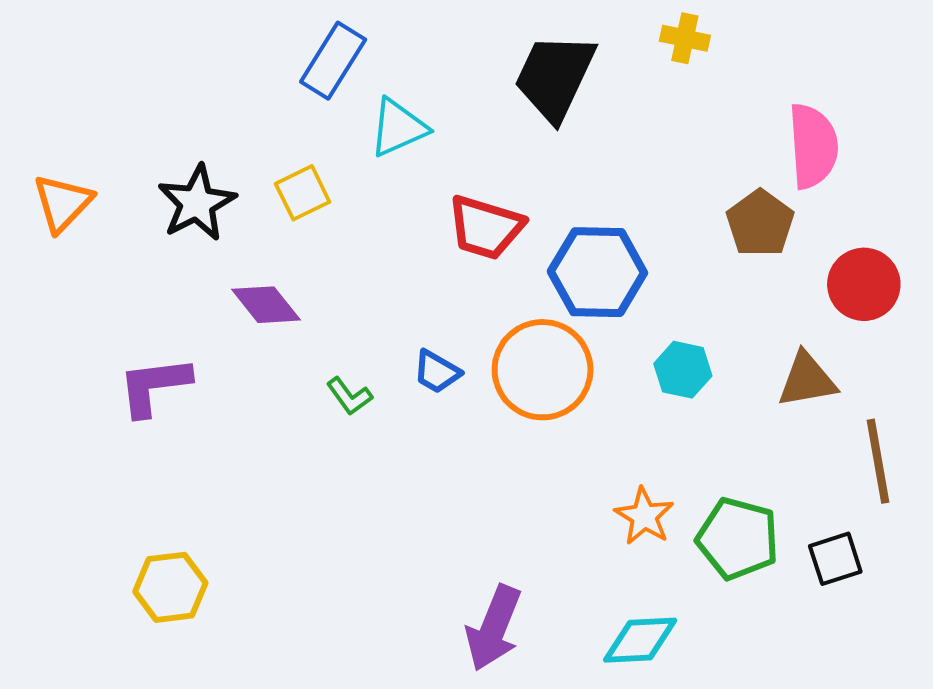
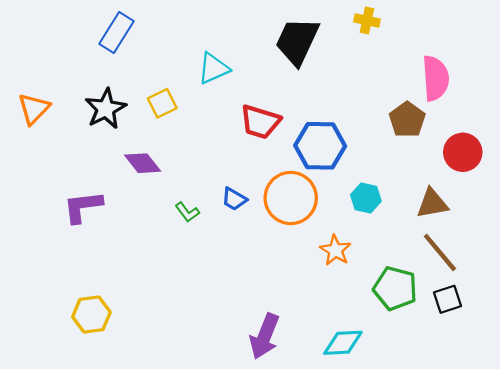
blue rectangle: (333, 61) -> (116, 32), moved
brown line: (878, 461) -> (440, 252), moved, turned -30
orange star: (644, 516) -> (335, 250), moved

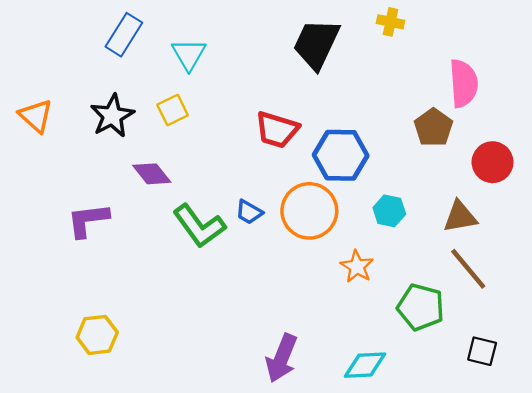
cyan triangle: (213, 68) -> (189, 54), moved, turned -36
orange triangle: (34, 109) -> (36, 116), turned -32
green L-shape: (187, 212) -> (199, 226), size x2.0
black square: (448, 299) -> (482, 351), moved, turned 32

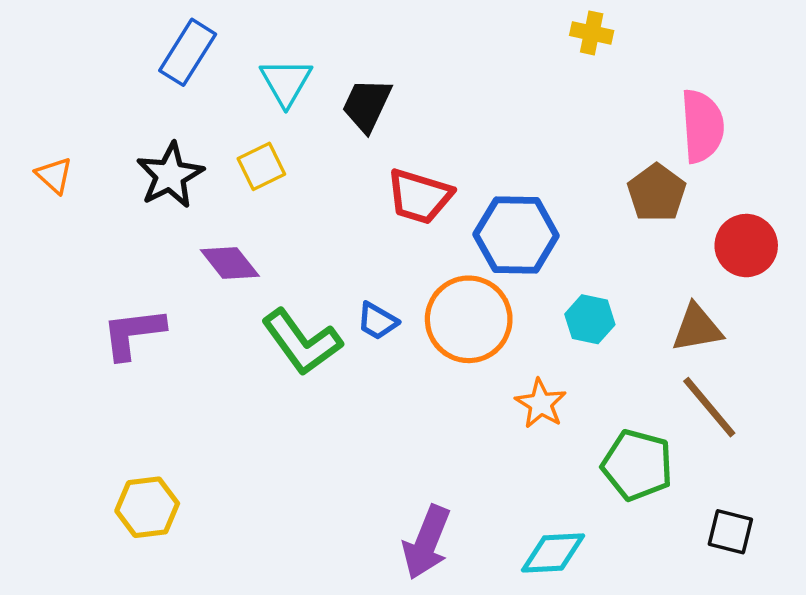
black trapezoid: (316, 44) -> (367, 105), moved, size x0.7
orange triangle: (36, 116) -> (54, 175), size x0.7

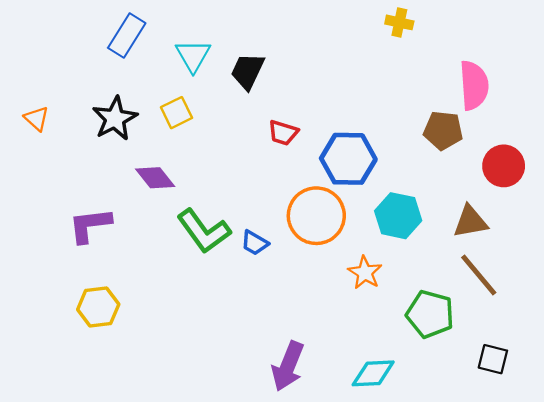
brown pentagon: (657, 193) -> (443, 130), turned -30
red trapezoid: (419, 196) -> (283, 133), size x0.7
cyan hexagon: (590, 319) -> (398, 216), size x1.4
blue trapezoid: (377, 321) -> (255, 243), moved
yellow hexagon: (147, 507) -> (98, 307), moved

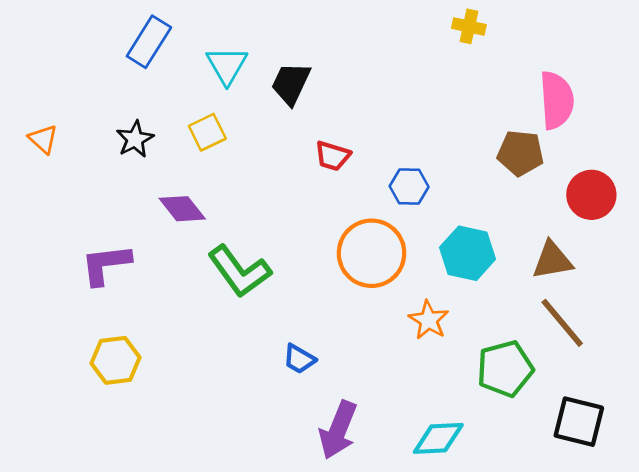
black star: (115, 119) -> (135, 139), size x0.7
blue hexagon: (348, 159) -> (409, 186), size x0.6
blue trapezoid: (255, 243) -> (299, 359), moved
green pentagon: (430, 314) -> (505, 369), turned -30
black square: (493, 359) -> (579, 422), size x1.4

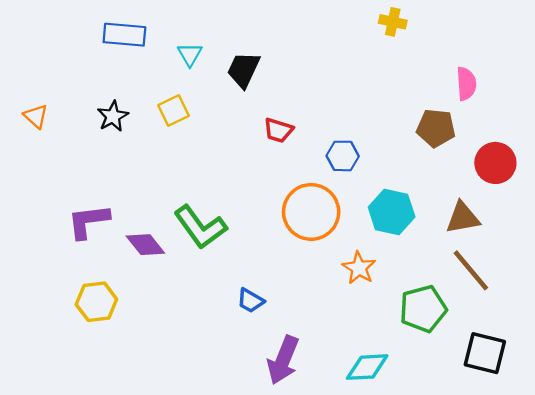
blue rectangle: (149, 42) -> (124, 35), turned 63
cyan triangle: (227, 65) -> (190, 54), size x0.7
pink semicircle: (557, 100) -> (466, 84), size x0.7
purple diamond: (182, 209) -> (145, 245), moved

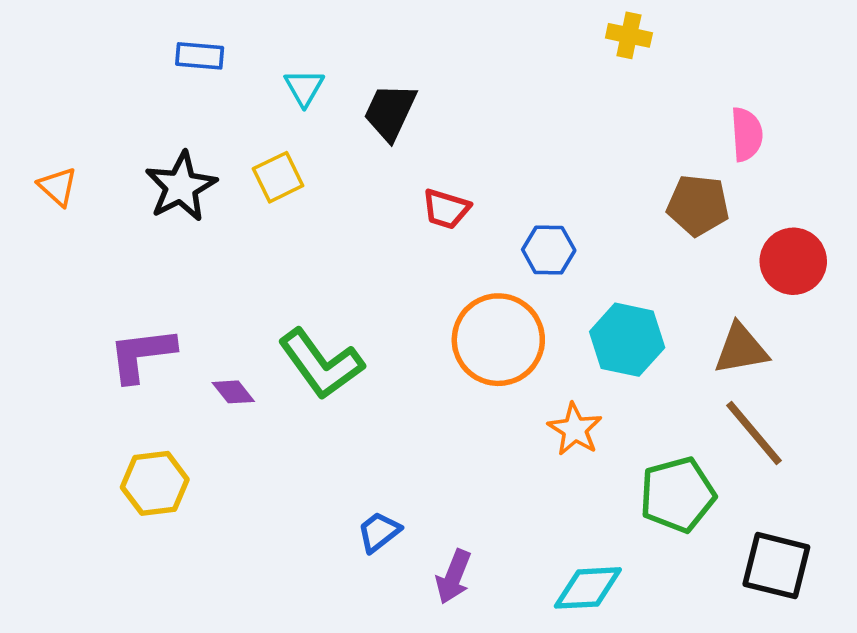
blue rectangle: (124, 35) -> (200, 56), size x0.7
black star: (113, 116) -> (181, 187), size x1.4
purple diamond: (145, 245) -> (233, 392), size x0.7
blue trapezoid: (250, 301) -> (379, 532), moved, turned 112
purple arrow: (283, 360) -> (453, 577), size x0.7

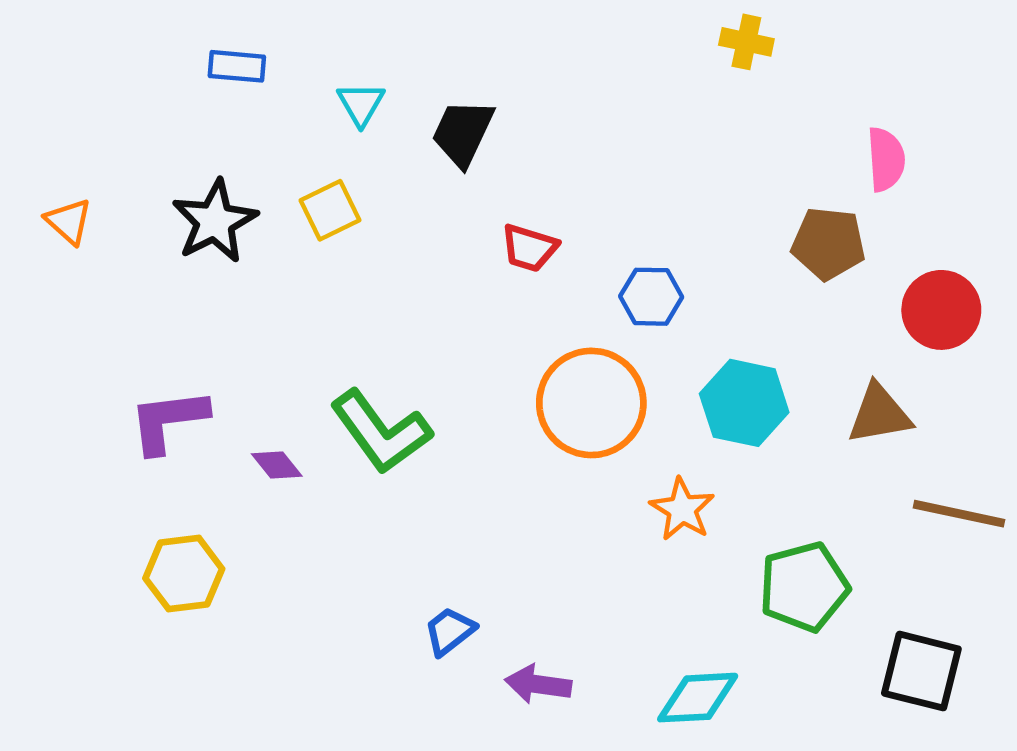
brown line: (754, 433) -> (959, 514), moved, turned -38
purple arrow: (453, 577) -> (538, 684), turned 76

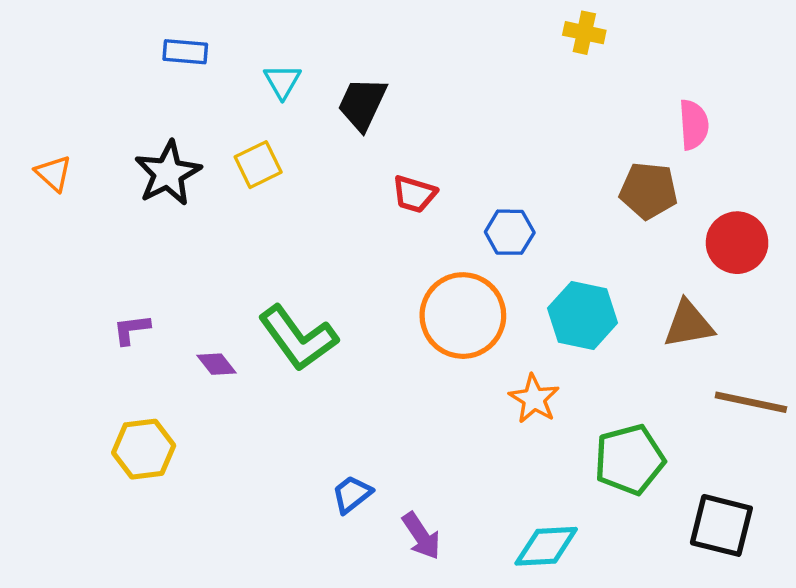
purple L-shape: (168, 421) -> (131, 329), size x0.6
purple arrow: (538, 684) -> (421, 536), turned -132

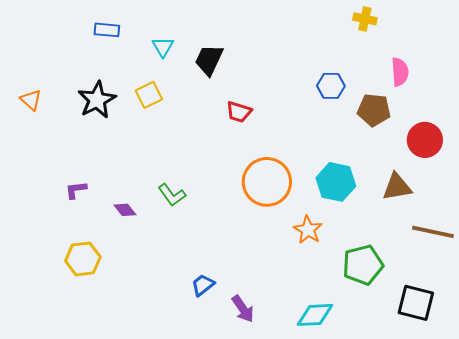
yellow cross: (584, 33) -> (365, 19), moved
blue hexagon: (510, 232) -> (331, 86), moved
green L-shape: (298, 338) -> (172, 195), size x0.6

